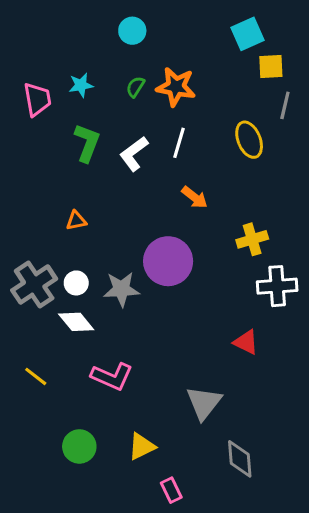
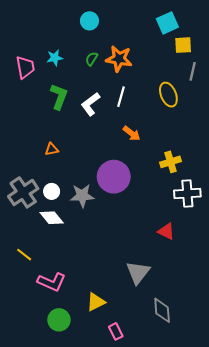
pink L-shape: (112, 376) -> (52, 282), moved
green circle: (79, 446) -> (59, 320), moved

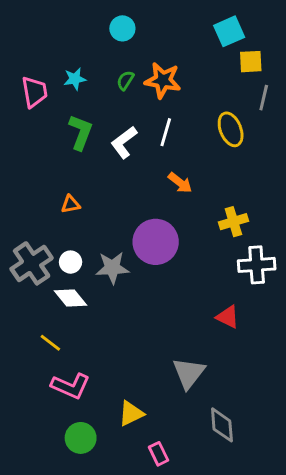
yellow line: (24, 255) -> (50, 343), moved

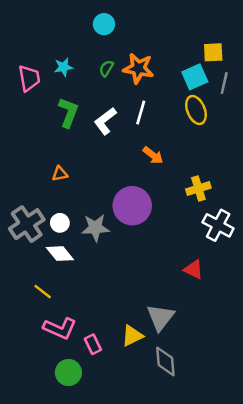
cyan square: (229, 31) -> (195, 77), moved
white cross: (257, 265) -> (218, 225), turned 32
yellow triangle: (131, 413) -> (132, 336), moved
gray diamond: (222, 425) -> (165, 361), moved
pink rectangle: (158, 454) -> (93, 344), moved

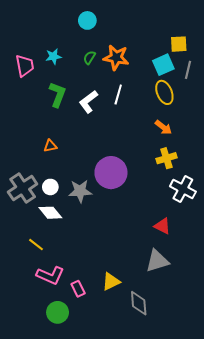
orange arrow: (153, 155) -> (163, 127), moved
gray triangle: (160, 317) -> (157, 261), moved, turned 35

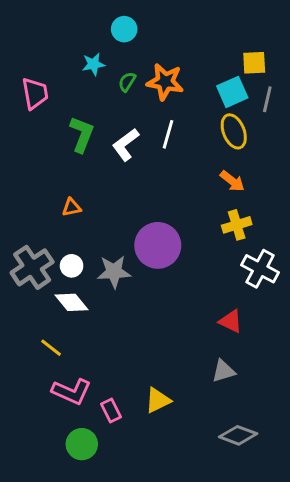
cyan star: (53, 56) -> (93, 64), moved
gray triangle: (157, 261) -> (224, 371), size x0.7
gray diamond: (139, 303) -> (238, 435), moved, turned -65

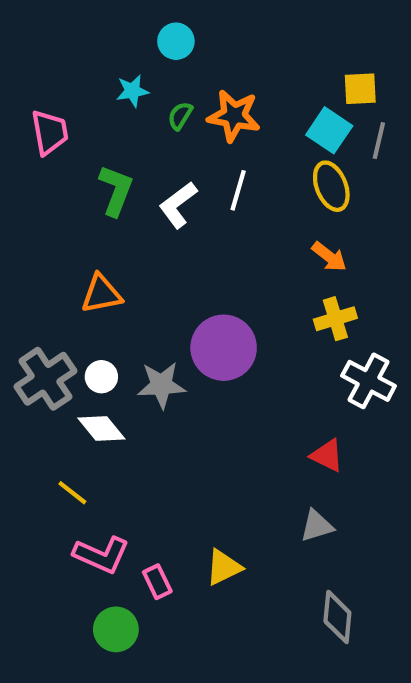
cyan square: (232, 92) -> (329, 130), turned -32
orange triangle: (72, 207) -> (101, 294), size x1.5
gray diamond: (238, 435) -> (337, 617), turned 75

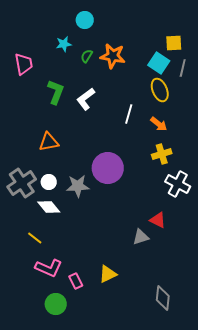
white line: (238, 190) -> (129, 114), moved
gray triangle: (317, 526) -> (141, 237), moved

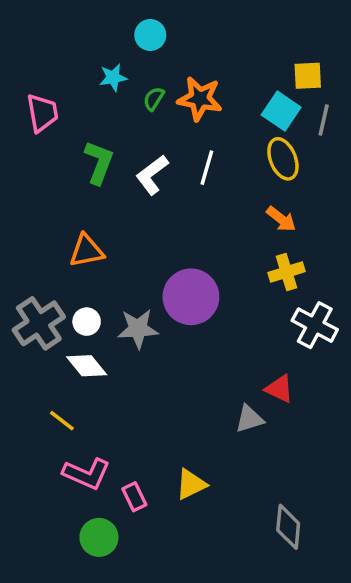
white line: (129, 114) -> (207, 168), moved

